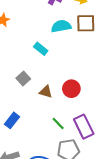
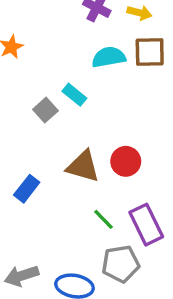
gray square: (23, 78) -> (45, 110), moved
brown triangle: (46, 92) -> (83, 166), size x1.5
blue rectangle: (12, 120) -> (27, 189), moved

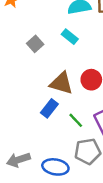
cyan rectangle: (74, 95) -> (70, 37), moved
blue rectangle: (27, 189) -> (49, 108), moved

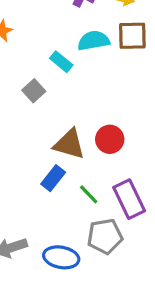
cyan rectangle: (70, 37) -> (61, 62), moved

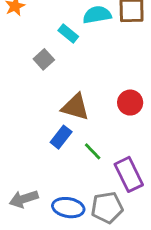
red circle: (110, 139) -> (130, 103), moved
purple rectangle: (129, 199) -> (129, 174), moved
gray pentagon: (105, 236) -> (107, 208), moved

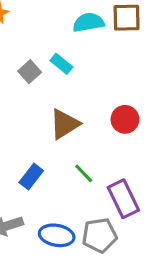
cyan rectangle: (68, 33) -> (61, 64), moved
brown triangle: (75, 107) -> (65, 124), turned -48
blue rectangle: (61, 137) -> (31, 177), moved

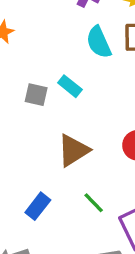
cyan semicircle: (88, 22) -> (99, 42), turned -104
gray square: (30, 72) -> (36, 95), turned -35

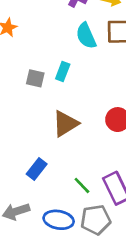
cyan rectangle: (70, 86) -> (63, 71), turned 72
green line: (94, 203) -> (82, 185), moved

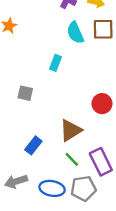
gray square: (35, 78) -> (25, 93), moved
brown triangle: (65, 124) -> (71, 130), moved

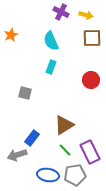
cyan semicircle: (75, 33) -> (51, 41), moved
red circle: (102, 104) -> (91, 80), moved
gray arrow: (16, 181) -> (17, 155), moved

